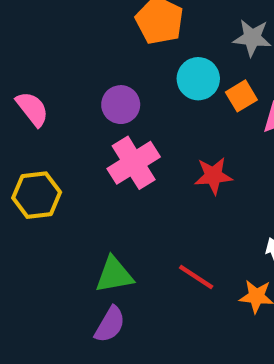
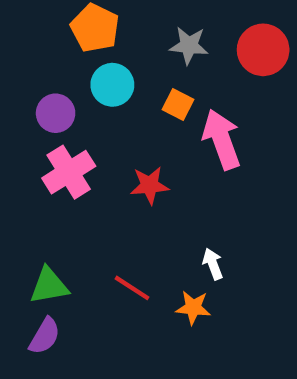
cyan circle: (198, 79) -> (112, 85), moved
orange square: (241, 96) -> (178, 104), turned -32

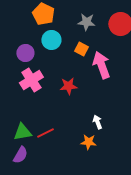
red line: (132, 288) -> (45, 133), moved, turned -60

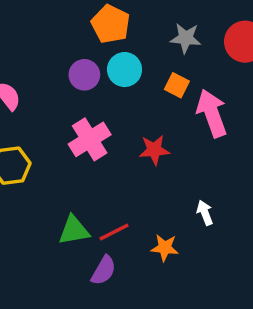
purple circle: (25, 53) -> (84, 75), moved
orange star: (88, 142) -> (165, 248), moved
purple semicircle: (20, 155) -> (104, 270), moved

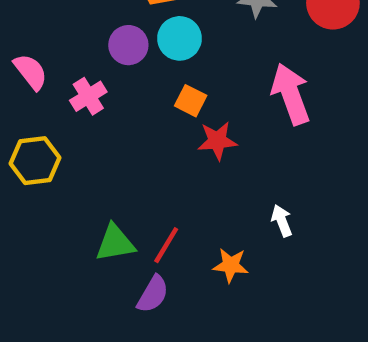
orange square: (177, 85) -> (191, 101), moved
pink cross: (90, 139) -> (88, 96), moved, size x0.7
red line: (114, 232) -> (166, 245), turned -32

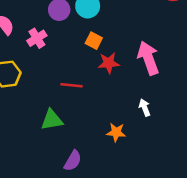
pink arrow: (291, 94) -> (148, 58), moved
red line: (166, 245) -> (72, 85), moved, turned 65
purple semicircle: (153, 294) -> (73, 161), moved

